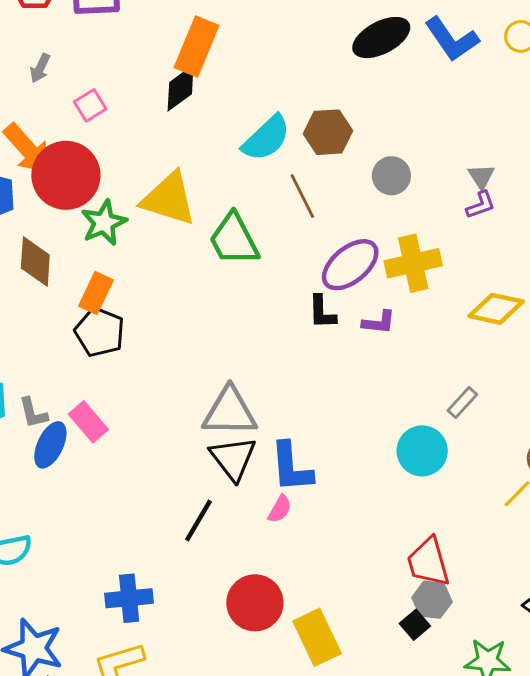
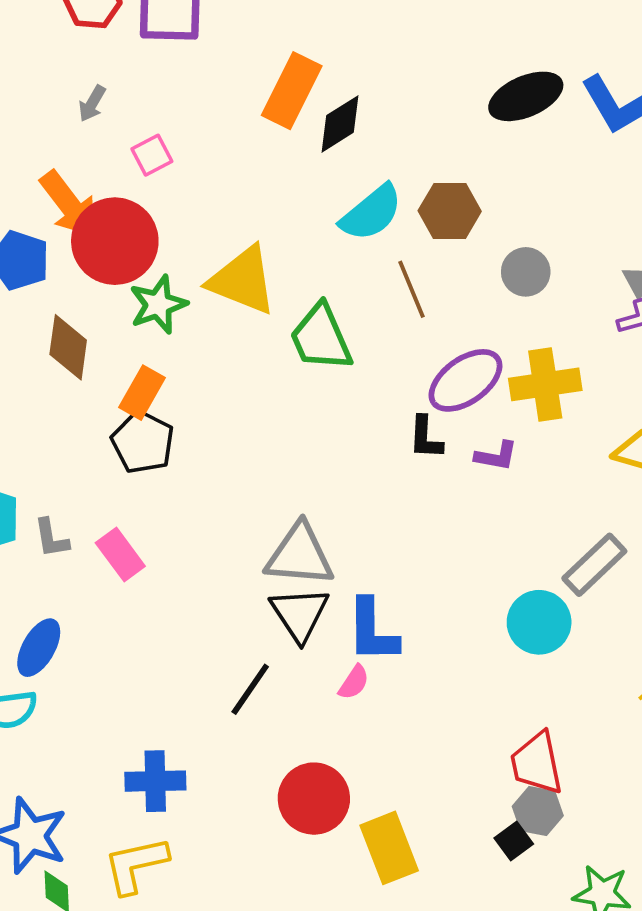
black diamond: (181, 88) -> (340, 124), moved
gray rectangle: (462, 402) -> (594, 565), size x1.6
blue ellipse: (50, 445) -> (39, 648), moved

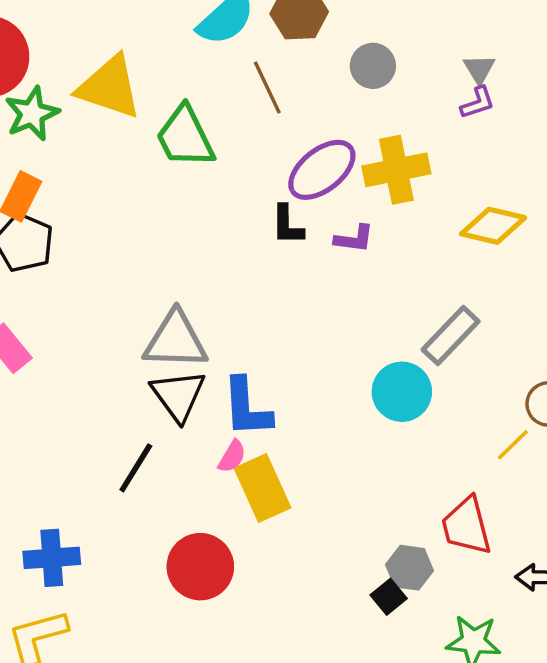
red trapezoid: (537, 763) -> (466, 526), moved
yellow rectangle: (389, 848) -> (263, 488), moved

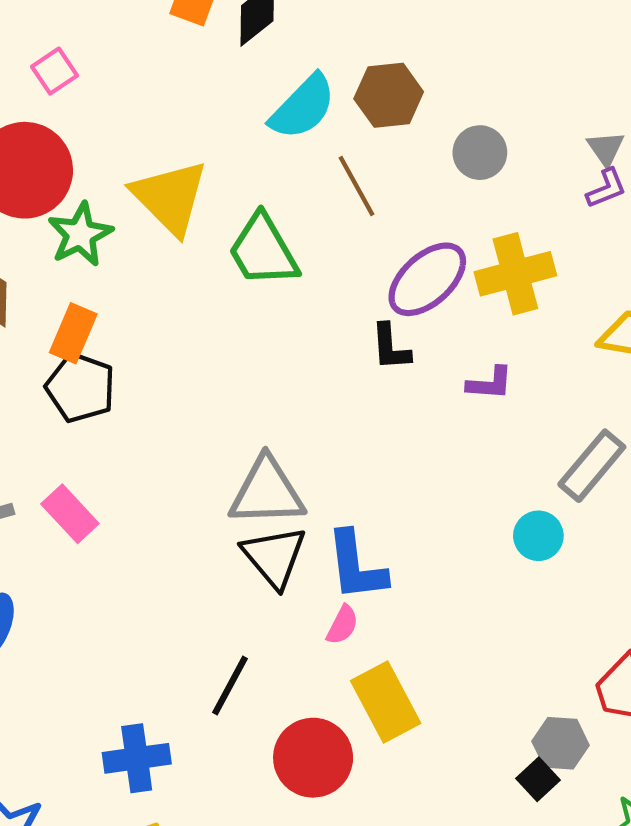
yellow triangle: (109, 87) -> (170, 197), turned 30
purple L-shape: (354, 239) -> (490, 383), moved
cyan circle: (402, 392) -> (538, 536), size x0.7
black line: (136, 468) -> (230, 685), moved
yellow rectangle: (263, 488) -> (386, 702), moved

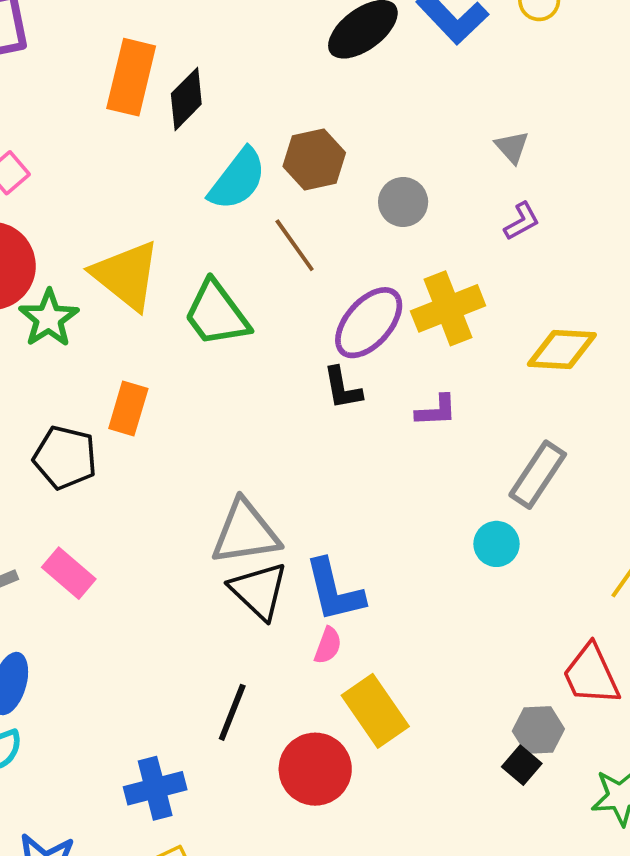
gray triangle: (606, 148) -> (512, 147), moved
orange rectangle: (73, 333) -> (128, 409), moved

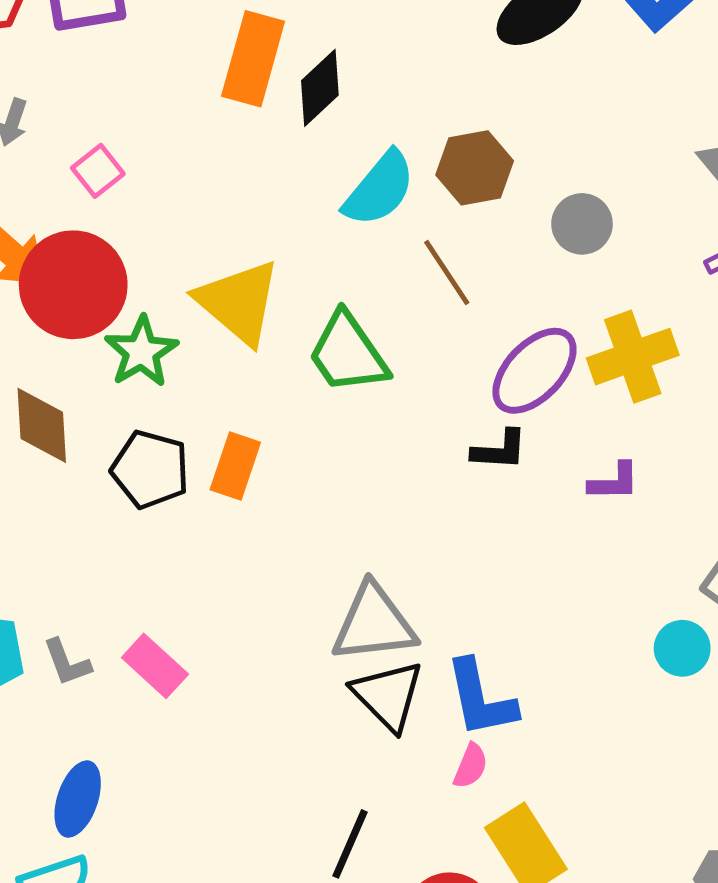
black L-shape: (342, 388) -> (499, 450), turned -78
black pentagon: (65, 457) -> (150, 469), moved

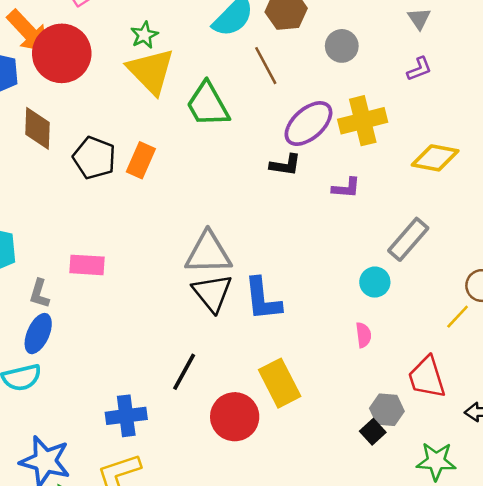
green star: (141, 352) -> (144, 35), moved, size x0.7
gray L-shape: (67, 662) -> (39, 294), moved, turned 32
pink rectangle: (155, 666) -> (87, 265), turned -44
pink semicircle: (471, 766) -> (363, 335), moved, turned -35

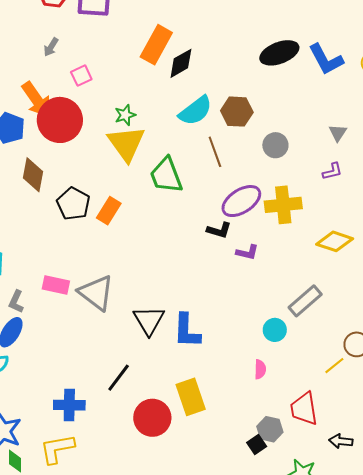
purple L-shape: (346, 188) -> (247, 252), moved
gray triangle: (208, 253) -> (96, 293), moved, turned 30

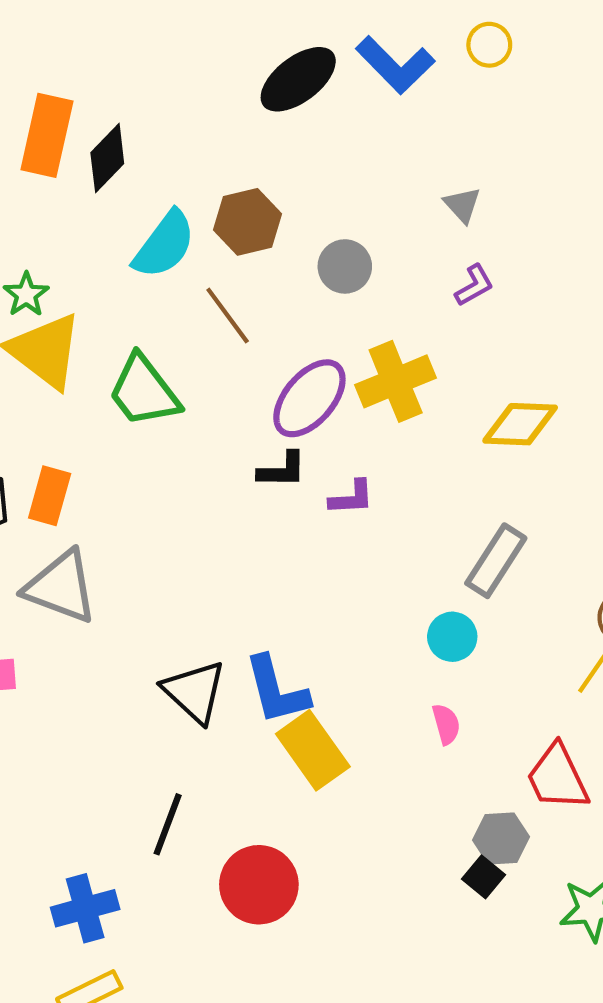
gray triangle: (96, 293) -> (61, 587), moved
yellow rectangle: (191, 397) -> (313, 750), moved

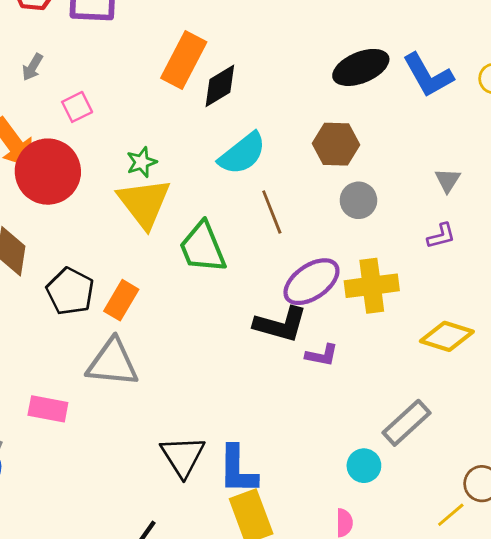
brown hexagon: (247, 222) -> (336, 144), moved
black L-shape: (282, 470) -> (280, 324), size x1.5
gray triangle: (61, 587) -> (113, 363), turned -30

